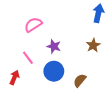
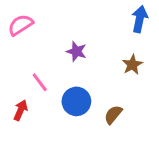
pink semicircle: (33, 25) -> (21, 25), moved
purple star: (54, 46) -> (76, 51), moved

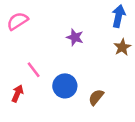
purple star: (76, 51) -> (75, 37), moved
brown star: (132, 65) -> (122, 47), moved

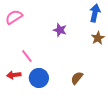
blue circle: (65, 86) -> (39, 78), moved
red arrow: (17, 93) -> (14, 75), turned -120

